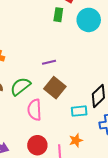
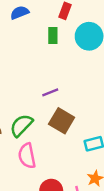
pink semicircle: (35, 110) -> (27, 156), moved

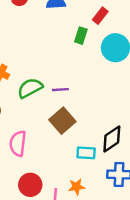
green semicircle: (21, 125) -> (30, 88), moved

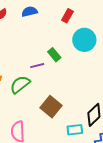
green rectangle: (81, 36) -> (54, 55), moved, turned -48
purple line: (60, 90) -> (37, 66), moved

